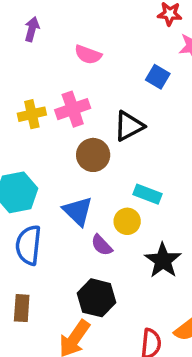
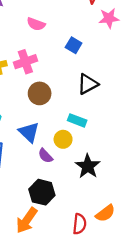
blue square: (158, 77) -> (74, 45), moved
black triangle: (129, 126) -> (88, 84), moved

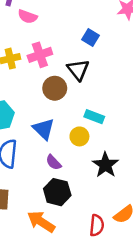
pink semicircle: (36, 24) -> (28, 17), moved
black triangle: (88, 84) -> (78, 70), moved, turned -40
purple semicircle: (45, 156) -> (53, 162), moved
orange arrow: (27, 220) -> (41, 222), turned 88

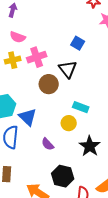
pink semicircle: (28, 17) -> (18, 37), moved
blue triangle: (44, 129) -> (28, 117), moved
black hexagon: (57, 192) -> (63, 176), moved

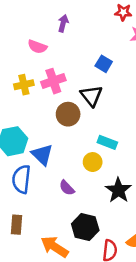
purple arrow: (13, 10) -> (63, 23), moved
pink semicircle: (18, 37) -> (37, 47), moved

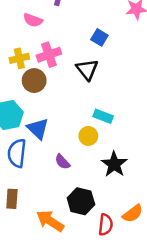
brown circle: (68, 114) -> (34, 81), moved

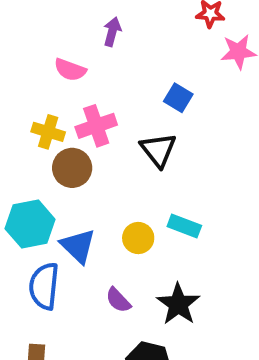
yellow cross: (19, 58) -> (48, 132), turned 30
yellow circle: (88, 136) -> (138, 238), moved
black star: (114, 164) -> (178, 304), moved

